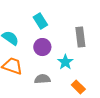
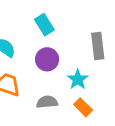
orange rectangle: (78, 87) -> (83, 107), moved

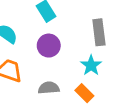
cyan star: (78, 79) -> (91, 65), moved

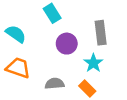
purple circle: (49, 46) -> (67, 44), moved

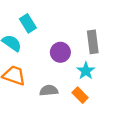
cyan rectangle: (52, 13) -> (28, 23), moved

